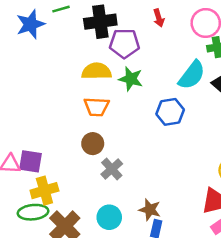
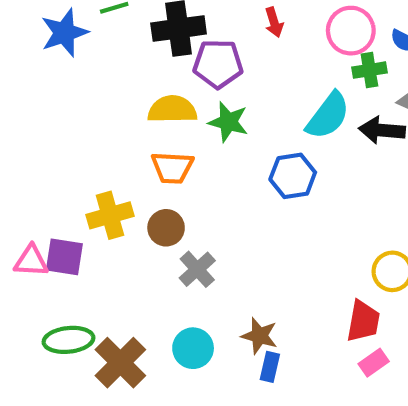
yellow cross: (44, 191) -> (110, 215), moved

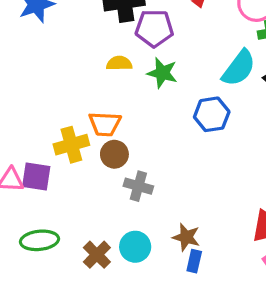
yellow semicircle: (172, 109) -> (119, 63), size x0.7
orange trapezoid: (172, 168) -> (105, 124), moved
gray cross: (197, 269) -> (138, 186), turned -32
brown cross: (120, 363) -> (97, 255), moved, size x0.7

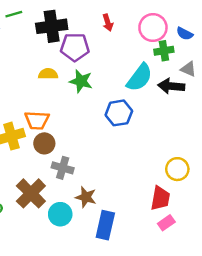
brown star: (186, 237) -> (86, 197), moved
brown cross: (97, 255) -> (31, 193), moved, size x1.4
blue rectangle: (194, 261) -> (105, 225), size x1.6

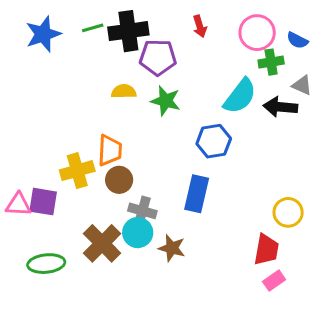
green line: (14, 14) -> (93, 28), moved
orange trapezoid: (37, 120) -> (110, 150), turned -90
cyan circle: (60, 214) -> (138, 233), moved
blue rectangle: (105, 225) -> (197, 194), moved

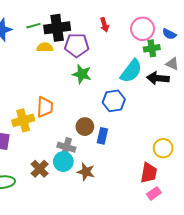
yellow semicircle: (124, 91) -> (45, 47), moved
brown circle: (119, 180) -> (85, 127), moved
blue rectangle: (197, 194) -> (102, 136), size x0.7
brown cross: (102, 243) -> (40, 169), size x0.7

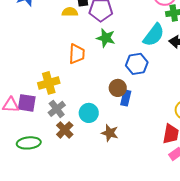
orange trapezoid: (45, 107) -> (77, 54), moved
brown circle: (85, 127) -> (118, 88), moved
gray cross: (66, 147) -> (57, 109), moved, turned 36
cyan circle: (63, 162) -> (89, 113), moved

